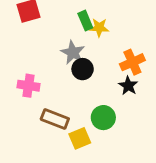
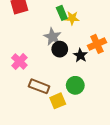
pink cross: (28, 86) -> (19, 62), turned 35
black star: (128, 86) -> (80, 55), moved

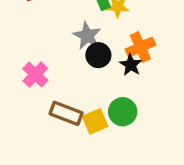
orange cross: (97, 44) -> (140, 47), moved
yellow square: (58, 101) -> (95, 121), moved

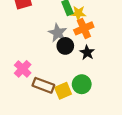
orange cross: (140, 47) -> (84, 28), moved
pink cross: (35, 75) -> (23, 69), moved

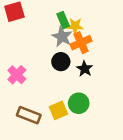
gray star: (58, 33) -> (62, 37), moved
pink cross: (23, 69) -> (17, 75), moved
brown rectangle: (43, 85) -> (29, 115), moved

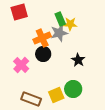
gray star: (62, 37) -> (59, 33), turned 30
orange cross: (81, 43) -> (42, 38), moved
black circle: (61, 62) -> (43, 54), moved

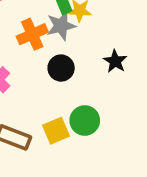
black circle: (43, 54) -> (61, 68), moved
black star: (78, 60) -> (115, 61), moved

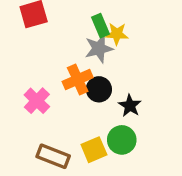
orange cross: (32, 34) -> (78, 80), moved
black star: (115, 61) -> (130, 106), moved

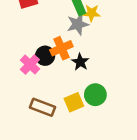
black circle: (99, 89) -> (45, 56), moved
black star: (130, 106) -> (80, 62), moved

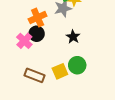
orange cross: (61, 48) -> (38, 17), moved
black star: (80, 62) -> (73, 37), moved

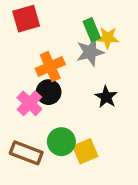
green circle: (77, 65) -> (61, 142), moved
brown rectangle: (35, 75) -> (26, 153), moved

